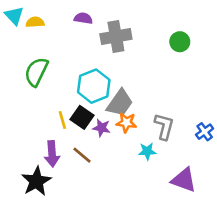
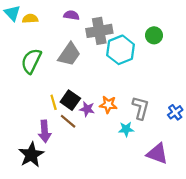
cyan hexagon: (94, 86) -> (121, 50), moved
gray trapezoid: (120, 103) -> (69, 54), moved
brown line: (82, 155) -> (68, 121), moved

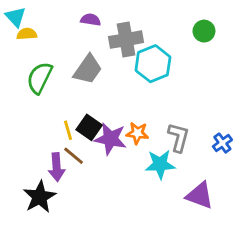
yellow semicircle: (30, 19) -> (27, 34), moved
green circle: (154, 35) -> (204, 31), moved
purple star: (87, 109) -> (110, 139), size x1.6
brown line: (68, 121) -> (74, 156), moved
cyan star: (126, 129) -> (160, 164), size x1.5

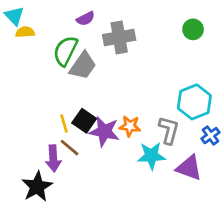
purple semicircle: (91, 20) -> (86, 19), turned 144
cyan hexagon: (153, 64) -> (194, 102), moved
green semicircle: (40, 78) -> (65, 51), moved
purple triangle: (200, 195) -> (189, 168), moved

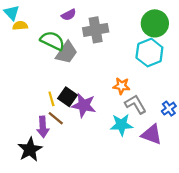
green circle: (193, 29) -> (155, 23), size x1.6
green semicircle: (65, 51) -> (53, 41), turned 90
cyan hexagon: (194, 102) -> (149, 53), moved
orange star: (130, 126) -> (121, 86), moved
gray L-shape: (169, 130) -> (135, 104), turned -45

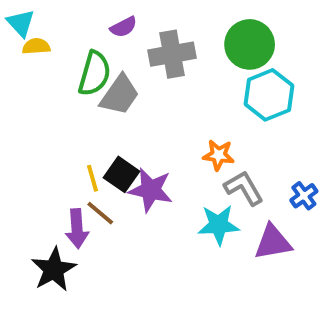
green circle: (155, 23) -> (250, 44), moved
green semicircle: (53, 41) -> (94, 74), turned 80
purple triangle: (152, 134) -> (273, 242), turned -30

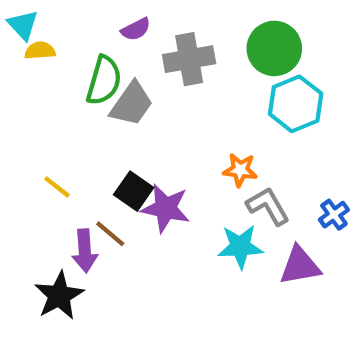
yellow line: (92, 178) -> (57, 187), moved, turned -36

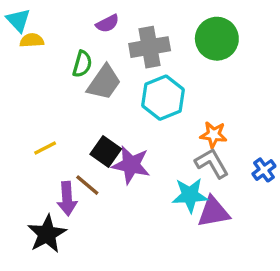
green semicircle: (104, 80) -> (82, 64), size x0.7
cyan hexagon: (296, 104) -> (163, 98), moved
orange star: (240, 170) -> (213, 135), moved
yellow line: (57, 187) -> (45, 148), turned -65
purple triangle: (300, 266) -> (213, 212), moved

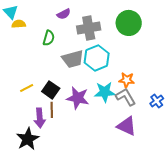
gray trapezoid: (104, 82) -> (73, 59), moved, turned 40
black square: (106, 151) -> (51, 90), moved
brown line: (87, 185) -> (52, 110), turned 49
cyan star: (190, 195) -> (105, 92), moved
purple triangle: (213, 212) -> (127, 126), turned 35

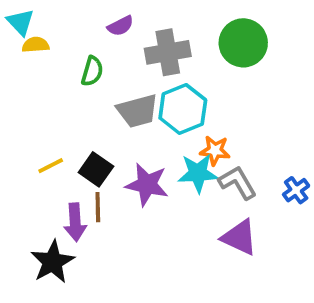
orange star: (127, 80) -> (215, 151), moved

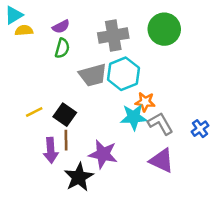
cyan triangle: (20, 22) -> (14, 15), turned 42
purple semicircle: (121, 26) -> (61, 27), moved
purple star: (147, 185) -> (103, 154), moved
black star: (53, 262) -> (79, 177), moved

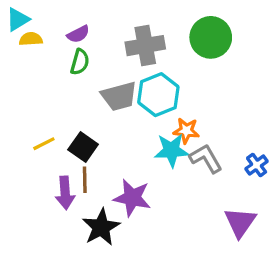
purple triangle: (162, 161) -> (240, 222), moved, turned 40

